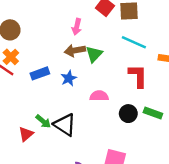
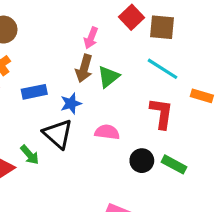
brown arrow: (75, 50) -> (84, 68), turned -72
black triangle: (65, 125) -> (58, 134), moved

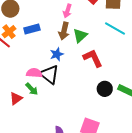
blue rectangle: (34, 92) -> (32, 29), moved
red L-shape: (161, 113) -> (93, 58), moved, turned -30
pink semicircle: (107, 132) -> (34, 73), moved

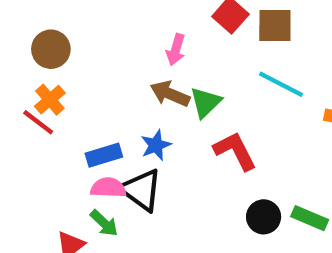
blue rectangle: (32, 29) -> (104, 155), moved
brown arrow: (64, 31) -> (170, 94), turned 102

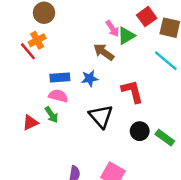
pink arrow: (176, 50) -> (112, 29), turned -63
green triangle: (206, 102) -> (126, 36), moved
black triangle: (141, 190) -> (101, 116), moved

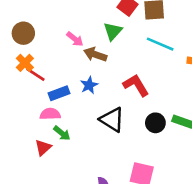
pink arrow: (112, 29) -> (75, 39), moved
red line: (28, 51) -> (36, 74), moved
pink semicircle: (58, 96) -> (50, 114), moved

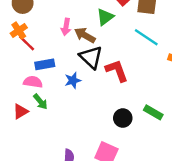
pink arrow: (75, 39) -> (66, 27), moved, turned 49
blue star: (89, 85) -> (73, 80), moved
black triangle: (112, 120) -> (91, 57), moved
black circle: (155, 123) -> (123, 118), moved

